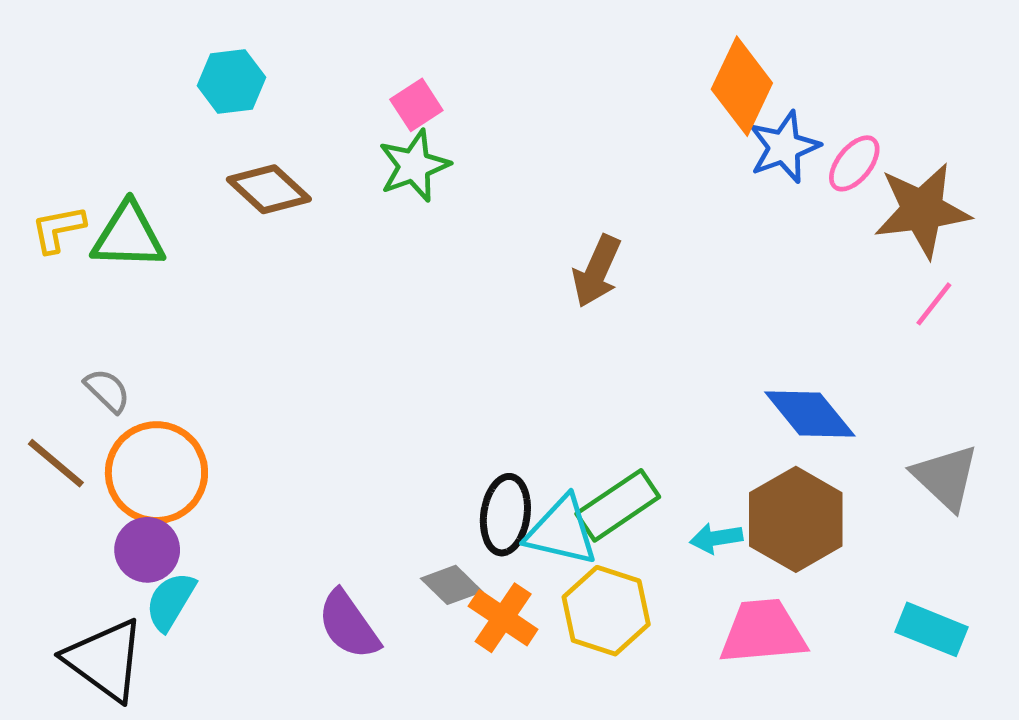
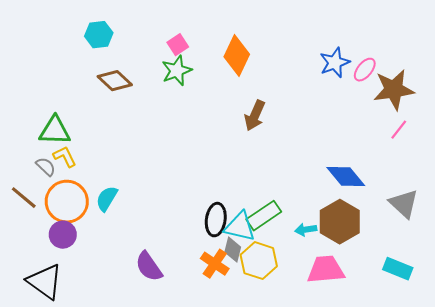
orange diamond: (742, 86) -> (237, 56), moved
yellow L-shape: (58, 229) -> (65, 157), moved, turned 75
green triangle: (128, 236) -> (55, 131), moved
gray diamond: (452, 585) -> (233, 250), moved, turned 60
cyan semicircle: (171, 601) -> (107, 199), moved

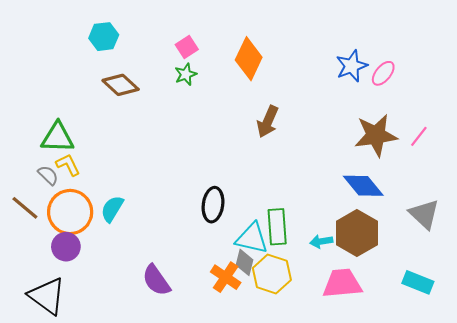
green star: (177, 71) -> (186, 74), size x0.7
brown star: (394, 90) -> (376, 135), moved
green rectangle: (264, 216) -> (277, 227), turned -60
black ellipse: (216, 220) -> (213, 205), moved

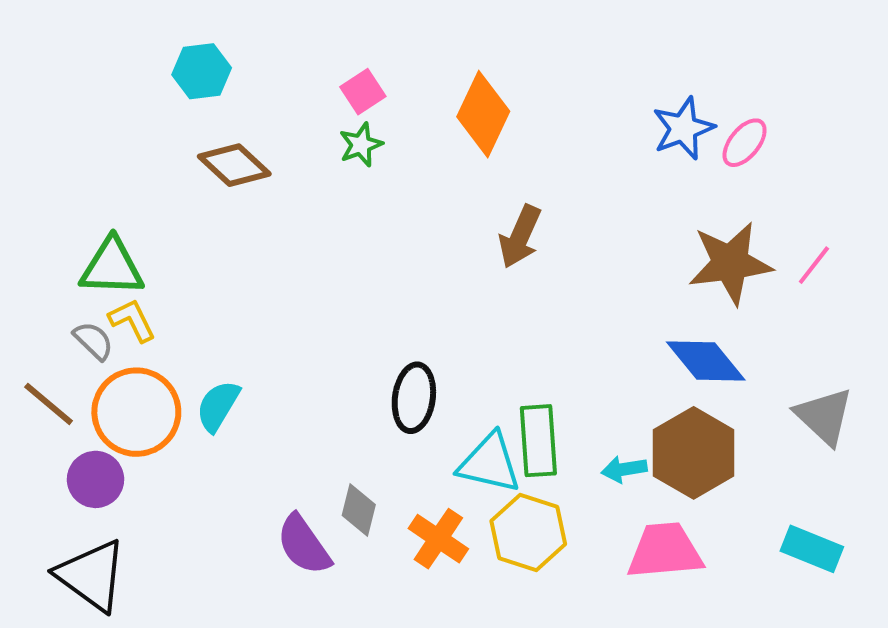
purple circle: (66, 247) -> (95, 479), moved
gray diamond: (245, 262) -> (359, 510), moved

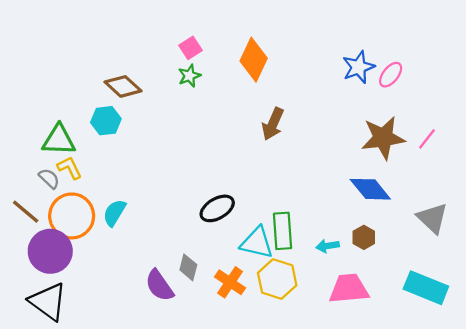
cyan hexagon: (202, 71) -> (106, 121), moved
black ellipse: (414, 398) -> (217, 208), turned 52
brown hexagon: (694, 453) -> (364, 237), size x0.5
purple circle: (95, 479) -> (50, 251), size x1.5
cyan rectangle: (812, 549) -> (426, 288), size x1.4

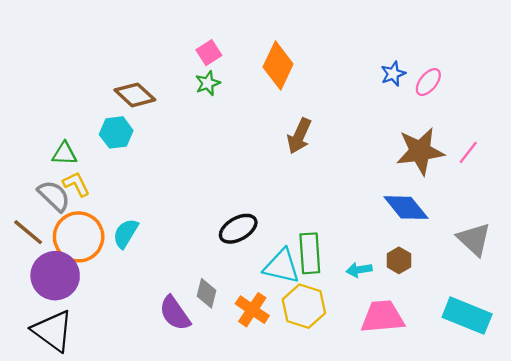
blue star: (359, 67) -> (393, 74), size x0.7
green triangle: (59, 140) -> (64, 154), size x0.7
gray semicircle: (49, 178) -> (54, 196), size x1.4

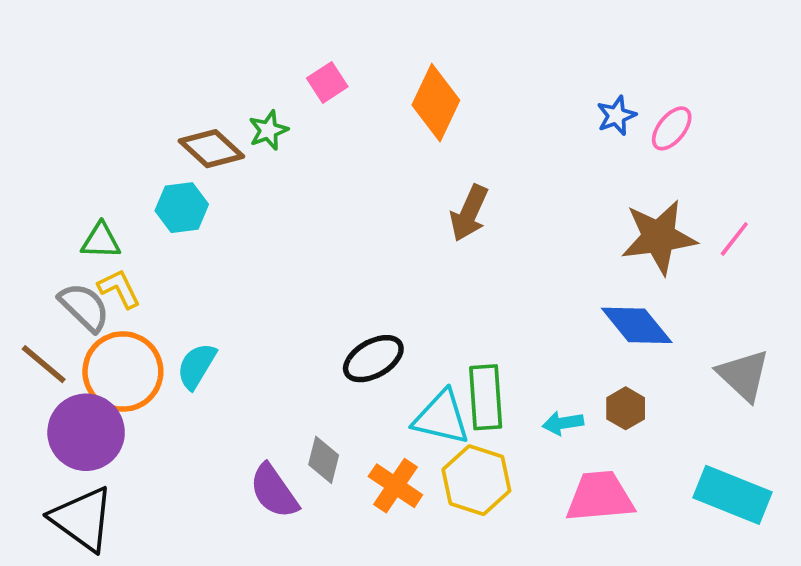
green star: (208, 83) -> (268, 130), moved

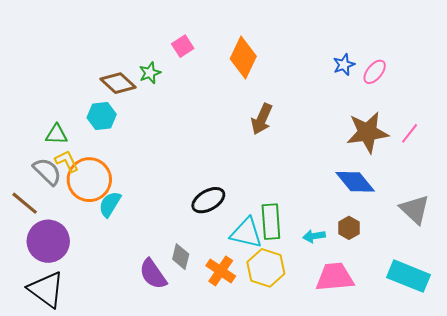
orange circle: (123, 372) -> (89, 180), moved

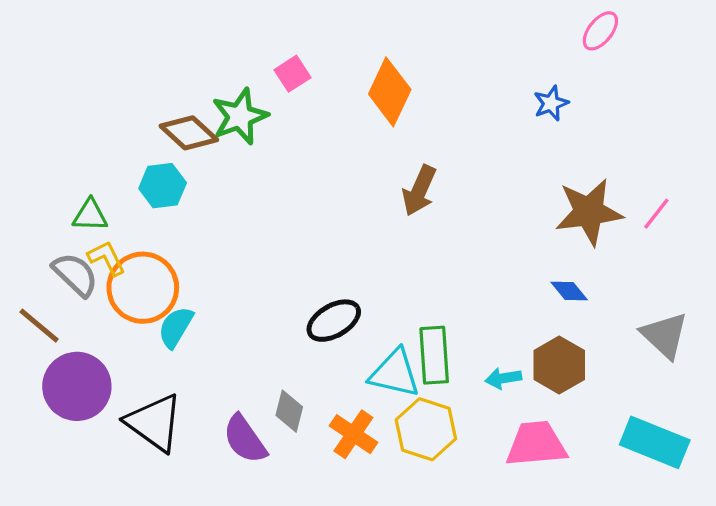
pink ellipse: (375, 72) -> (600, 31), moved
green star: (150, 73) -> (240, 116), size x1.6
blue diamond: (355, 182) -> (569, 291), size x0.6
brown hexagon: (349, 228) -> (559, 365), size x1.5
black triangle: (46, 289) -> (154, 423), moved

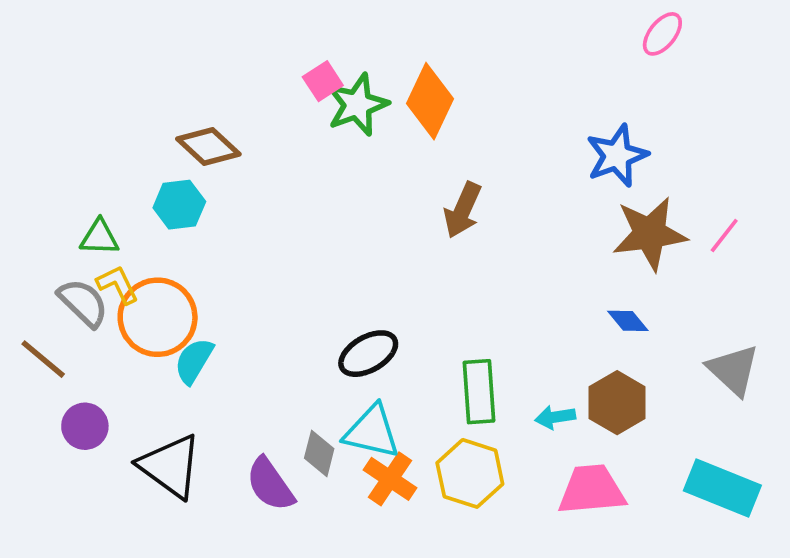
blue star: (551, 103) -> (617, 156), moved, size x1.6
green star: (240, 116) -> (357, 105), moved
cyan triangle: (395, 373) -> (372, 432), moved
purple circle: (77, 386) -> (85, 426), size x0.6

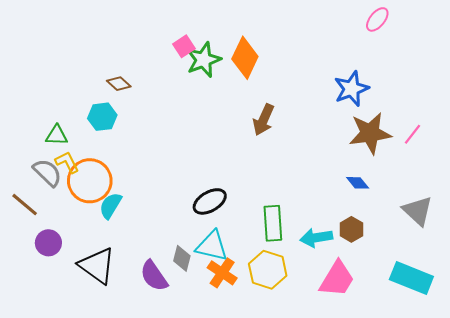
brown diamond: (208, 147) -> (119, 84), size x0.7
brown hexagon: (617, 403) -> (351, 229), size x0.7
cyan arrow: (555, 417) -> (316, 238), size x1.4
pink trapezoid: (592, 490) -> (337, 279), turned 126

